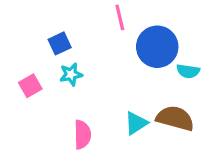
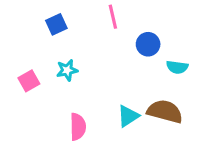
blue square: (60, 43) -> (56, 24), moved
blue circle: (157, 47) -> (148, 44), size x0.6

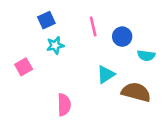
pink line: (113, 17) -> (93, 26), moved
cyan star: (67, 70) -> (55, 45), moved
cyan triangle: (128, 116) -> (106, 74), moved

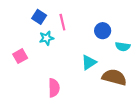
blue square: (46, 20) -> (39, 17), turned -32
pink line: (93, 26) -> (62, 22), moved

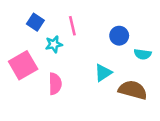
blue square: (39, 17) -> (35, 22), moved
pink square: (20, 56) -> (23, 65), size x1.6
pink semicircle: (54, 88) -> (55, 84), moved

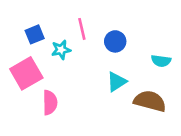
blue square: (35, 22) -> (35, 34), moved, turned 35
blue circle: (119, 36) -> (115, 41), moved
pink semicircle: (55, 84) -> (50, 103), moved

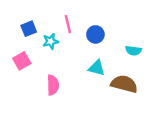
pink square: (26, 73) -> (22, 61), size x0.7
cyan triangle: (117, 82) -> (97, 68), turned 48
pink semicircle: (50, 103) -> (53, 85), moved

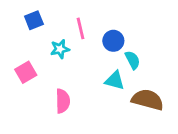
blue square: (29, 29) -> (34, 20), moved
cyan semicircle: (133, 51) -> (133, 60), moved, turned -126

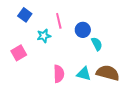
blue square: (34, 20) -> (25, 15), turned -32
cyan triangle: (115, 80) -> (84, 74), moved
pink semicircle: (63, 101) -> (59, 74), moved

